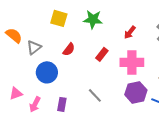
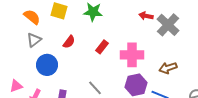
red arrow: (130, 32) -> (146, 16), moved, turned 64
orange semicircle: (14, 35) -> (32, 17), moved

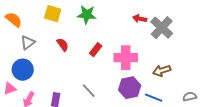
orange semicircle: (32, 17) -> (14, 20), moved
red semicircle: (69, 42) -> (63, 45), turned -72
blue circle: (47, 65) -> (23, 70), moved

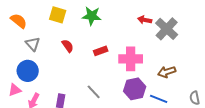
gray triangle: (28, 43) -> (33, 44), turned -35
red rectangle: (96, 50) -> (101, 51), turned 32
gray semicircle: (190, 97) -> (195, 98), turned -88

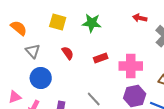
red arrow: (145, 20) -> (140, 18), moved
blue circle: (28, 71) -> (41, 78), moved

